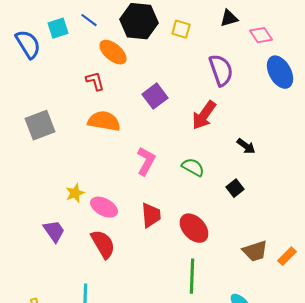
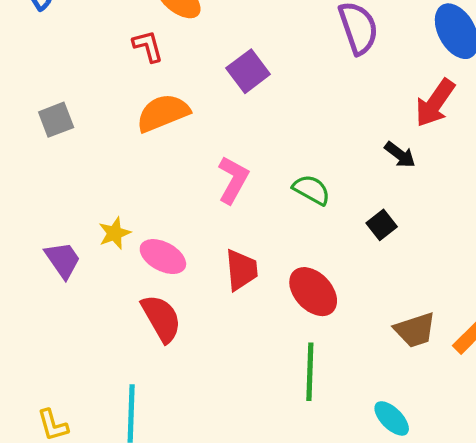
red arrow: (204, 115) -> (435, 103), moved
orange semicircle: (104, 121) -> (163, 113), turned -32
gray square: (40, 125) -> (56, 120), size x0.7
purple trapezoid: (54, 231) -> (63, 260), moved

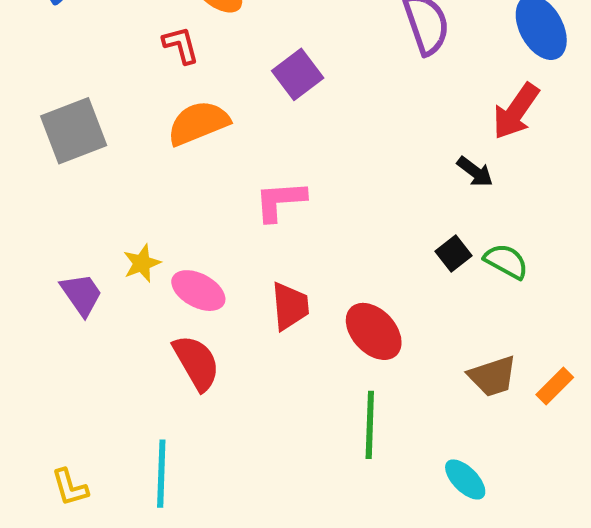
gray square: (56, 120) -> (74, 131), size x1.6
pink L-shape: (233, 180) -> (280, 201), turned -123
green semicircle: (311, 190) -> (506, 261), moved

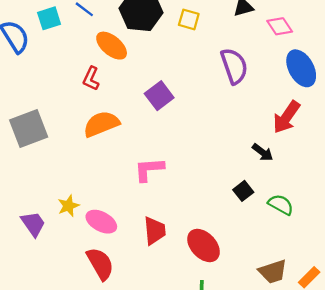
red L-shape: (181, 45) -> (91, 79), turned -140
black square: (454, 254) -> (243, 191), moved

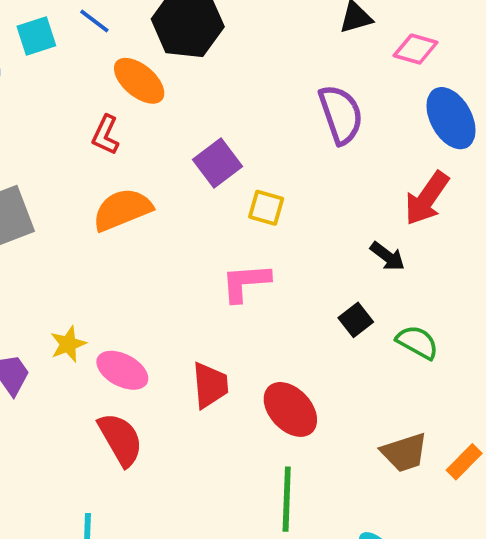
yellow square: (189, 19) -> (266, 208), moved
pink diamond: (280, 26) -> (416, 49), turned -40
pink L-shape: (149, 169) -> (246, 282), moved

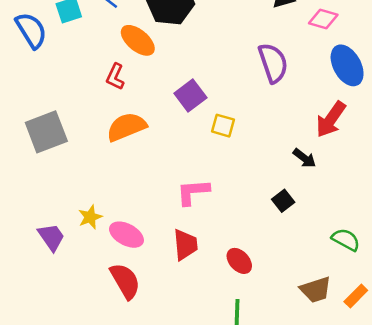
pink L-shape: (246, 282) -> (193, 192), moved
green semicircle: (417, 342) -> (346, 240), moved
red ellipse: (290, 409) -> (239, 261), size x0.7

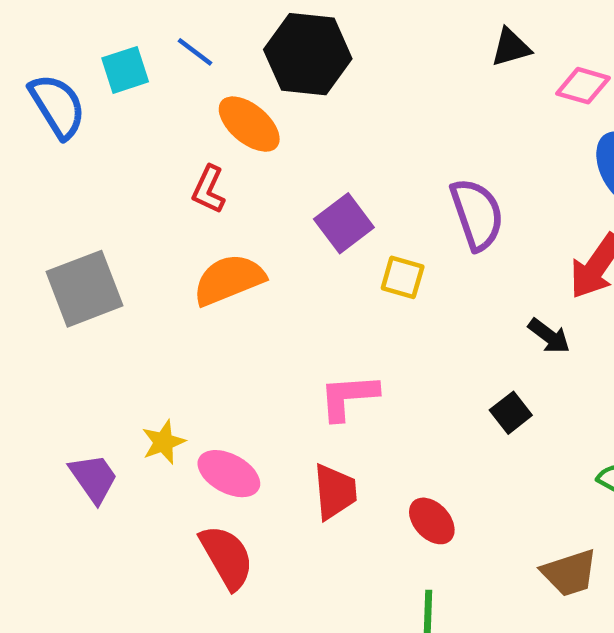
purple semicircle: (273, 63) -> (477, 214), moved

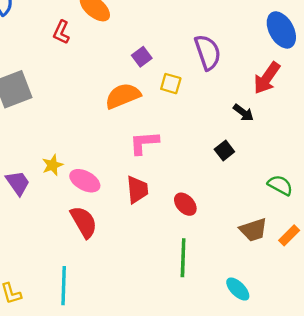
red L-shape: (209, 189) -> (61, 32), moved
purple square: (344, 223) -> (142, 57), size x0.7
orange semicircle: (229, 280) -> (123, 96), moved

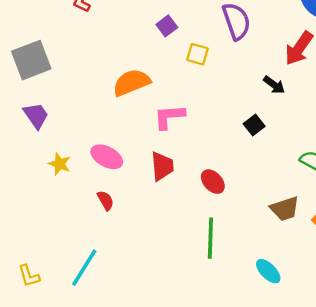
orange semicircle: (123, 96) -> (131, 83), moved
yellow star: (52, 165) -> (60, 164), moved, turned -30
purple trapezoid: (18, 183) -> (36, 116), moved
red semicircle: (84, 222) -> (106, 200), size x0.6
cyan line: (64, 286) -> (84, 268), turned 30

